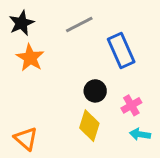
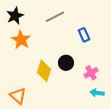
blue rectangle: (121, 50) -> (84, 35), size x0.6
yellow diamond: (89, 126) -> (44, 71), moved

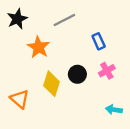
orange star: (21, 40) -> (38, 47), moved
pink cross: (91, 73) -> (107, 71), moved
orange triangle: (18, 96) -> (20, 99), moved

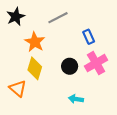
pink cross: (107, 71) -> (96, 63), size x1.5
yellow diamond: (51, 84) -> (35, 68), moved
cyan arrow: (114, 110) -> (76, 99), moved

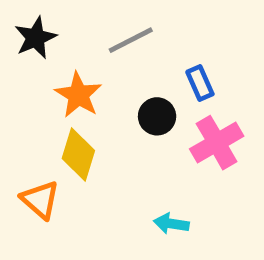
black circle: (70, 66) -> (157, 116), moved

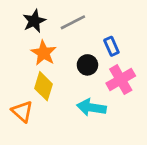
black star: (35, 38) -> (34, 21), moved
cyan arrow: (171, 224) -> (91, 107), moved, size x1.5

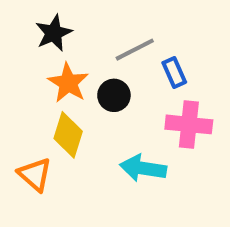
gray line: (73, 22) -> (135, 50), moved
black circle: (87, 65) -> (114, 95), moved
pink cross: (121, 80) -> (189, 124), turned 36

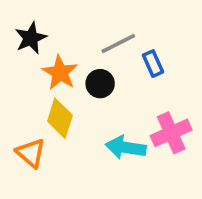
black star: (54, 33) -> (31, 38), moved
pink cross: (189, 124) -> (171, 133), moved, turned -30

